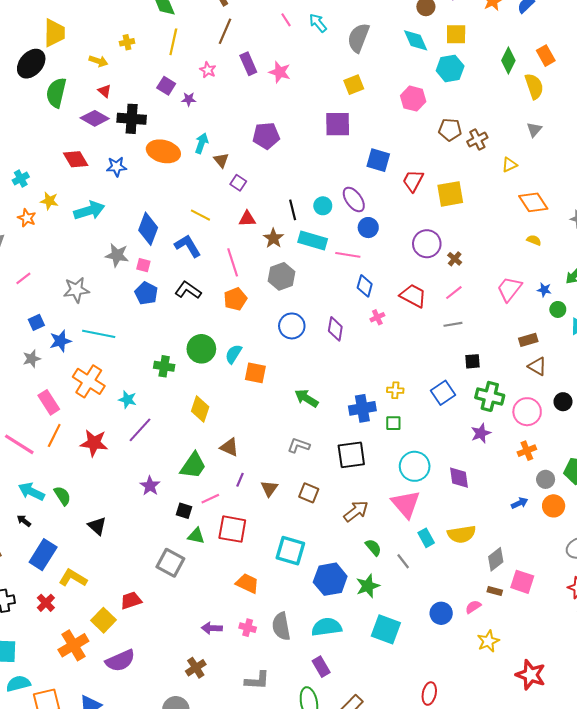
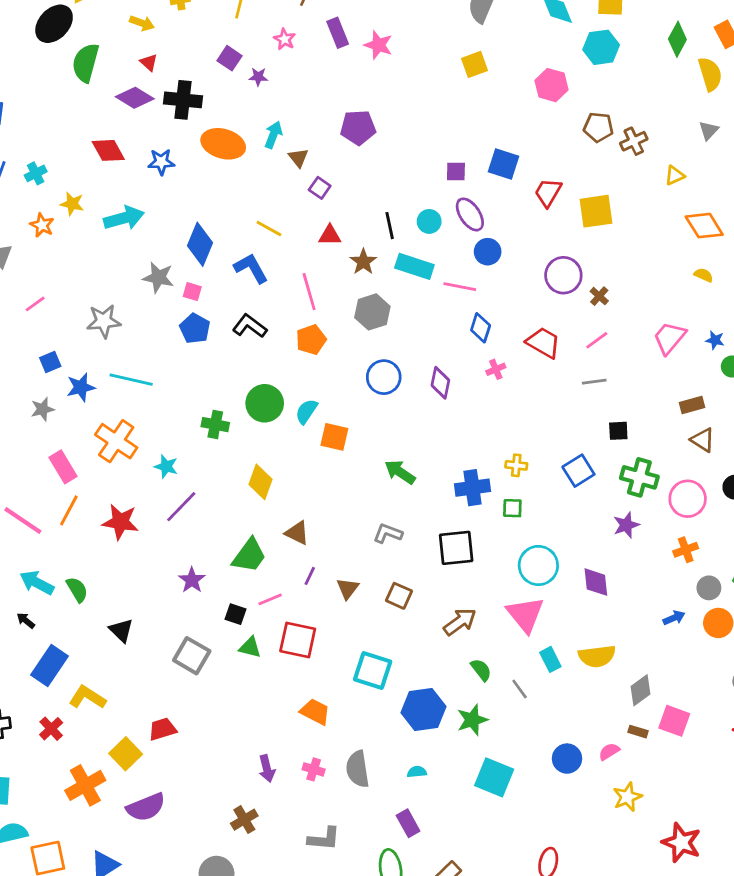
purple square: (338, 124) -> (456, 171), moved, size x0.6
gray square: (170, 563) -> (192, 656), moved
cyan semicircle: (327, 627) -> (417, 772), size x0.5
purple arrow: (212, 628) -> (267, 769), turned -108

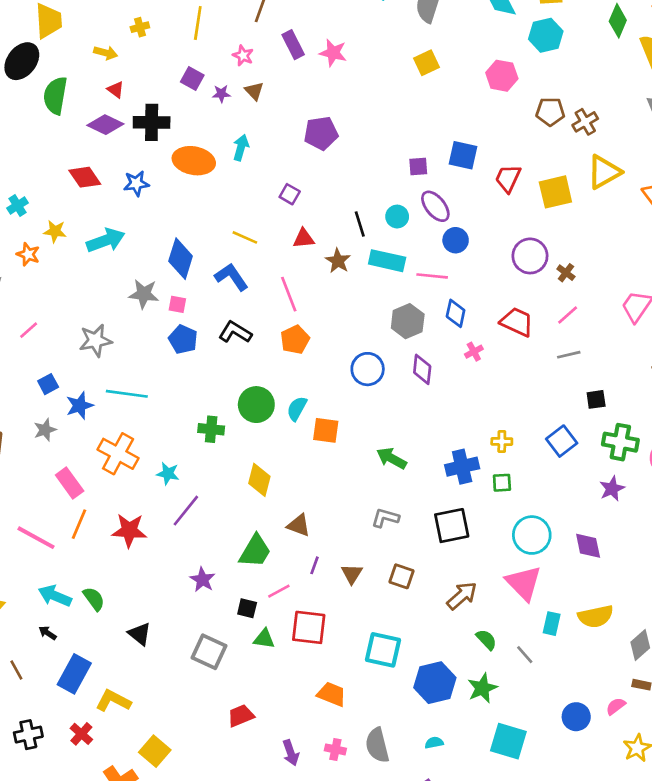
brown triangle: (298, 158) -> (254, 91), moved
yellow triangle: (675, 175) -> (604, 172), moved, size x1.8
gray hexagon: (372, 312) -> (408, 321), moved
cyan rectangle: (550, 659) -> (552, 624), turned 45
red trapezoid: (162, 729) -> (241, 716), moved

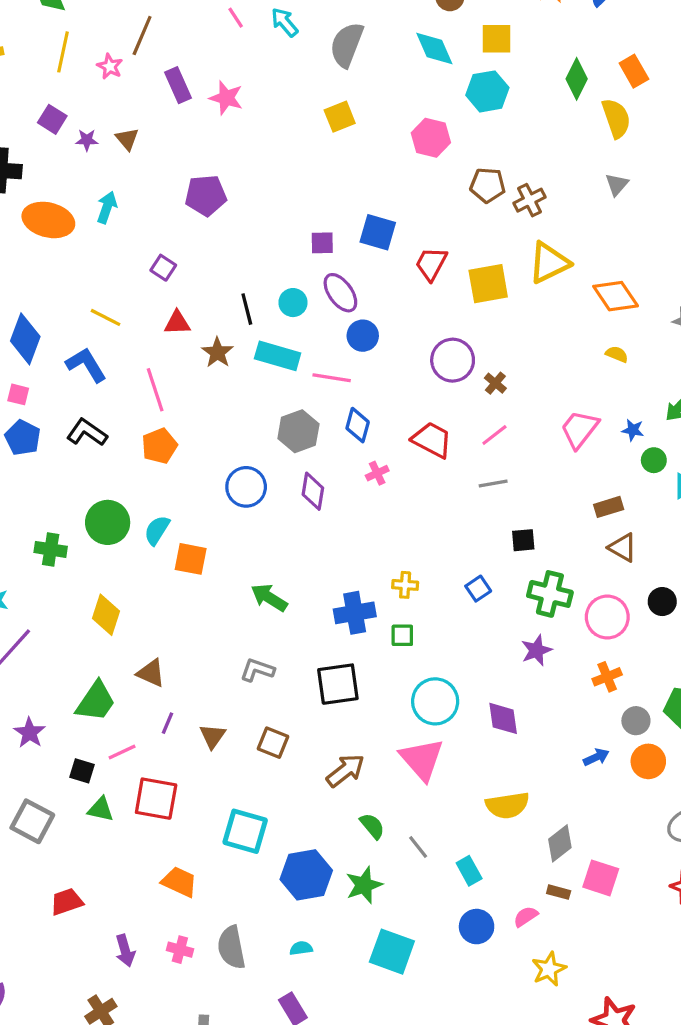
pink star: (243, 55) -> (110, 66), moved
blue square: (562, 441) -> (478, 589), size x0.7
cyan rectangle: (552, 624) -> (469, 871), moved, turned -45

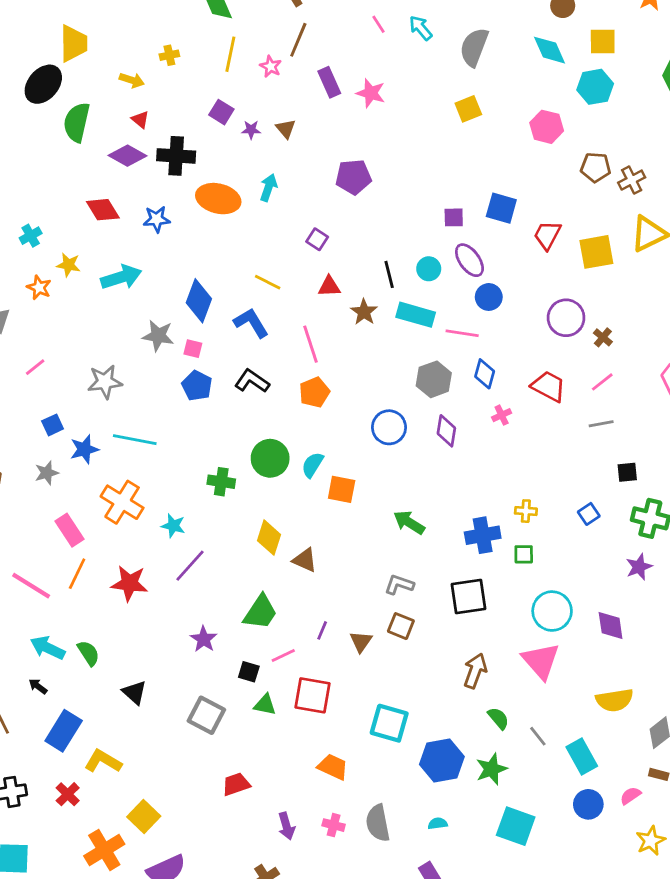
brown triangle: (151, 673) -> (305, 560), moved
brown square: (273, 743) -> (401, 626), moved
brown arrow: (345, 771) -> (475, 671), turned -32
cyan rectangle: (469, 871) -> (582, 756), size x1.4

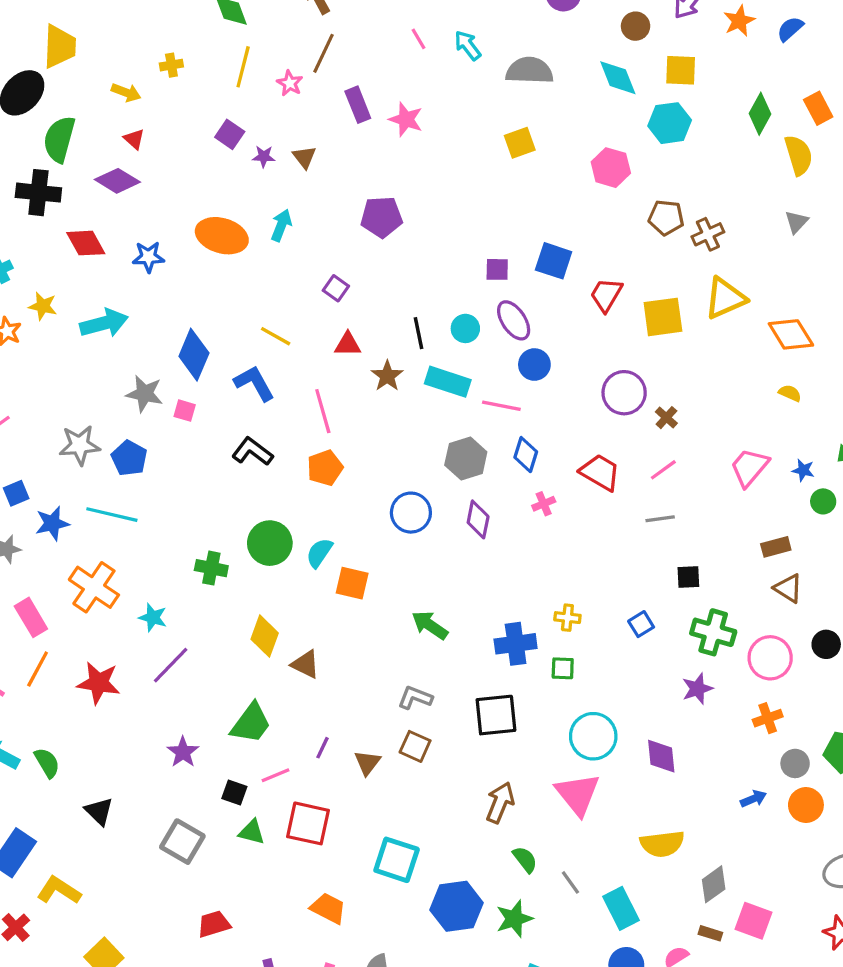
gray semicircle: (474, 47) -> (530, 71), turned 69
black cross: (176, 156) -> (38, 193), moved
blue pentagon: (197, 386) -> (129, 458), moved

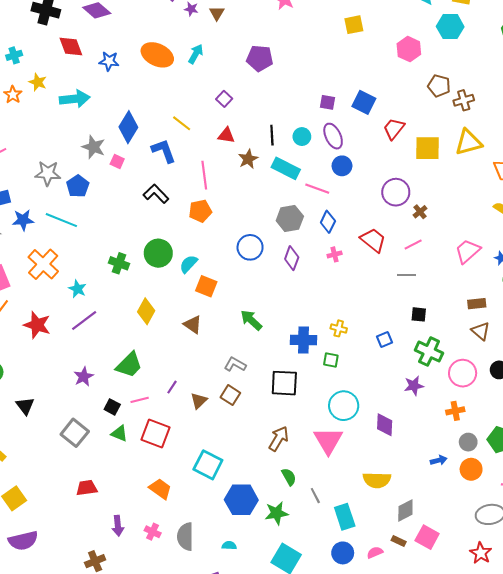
brown triangle: (306, 664) -> (193, 325), moved

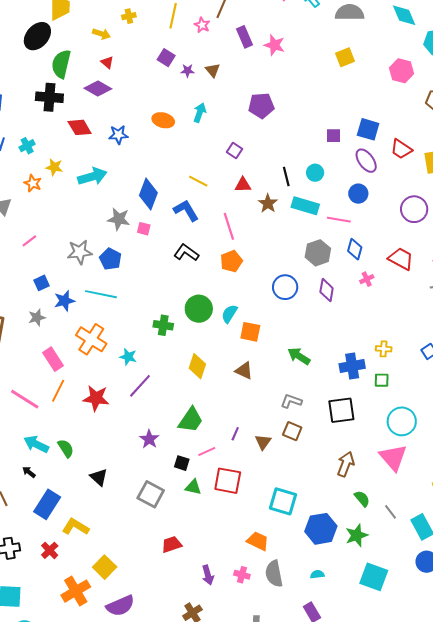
orange ellipse: (157, 55) -> (163, 120), size x0.7
red trapezoid: (394, 129) -> (401, 149), turned -85
purple ellipse: (333, 136) -> (366, 161), moved
orange trapezoid: (160, 489) -> (258, 541), moved

